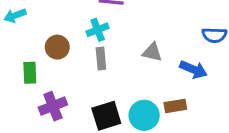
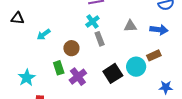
cyan arrow: (15, 16) -> (44, 34), moved
brown circle: (57, 47) -> (71, 48), moved
green rectangle: (30, 73) -> (59, 68), moved

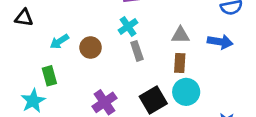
brown circle: (71, 48) -> (91, 48), moved
brown rectangle: (154, 55) -> (180, 63), moved, turned -64
green rectangle: (59, 68) -> (49, 76), moved

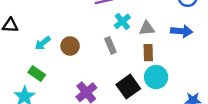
cyan cross: (128, 26) -> (122, 21), moved
green rectangle: (49, 76) -> (37, 74), turned -35

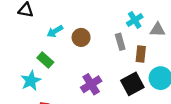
brown rectangle: (148, 53) -> (141, 54), moved

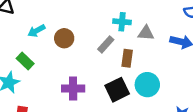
cyan cross: (135, 20) -> (122, 22), turned 35
gray rectangle: (120, 42) -> (106, 44), turned 56
purple cross: (91, 84) -> (73, 89), turned 30

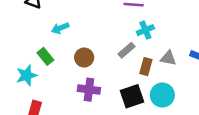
cyan cross: (122, 22) -> (145, 30), turned -35
gray triangle: (146, 33) -> (168, 58), moved
brown circle: (64, 38) -> (84, 58), moved

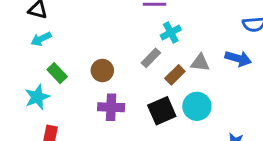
cyan arrow: (60, 28) -> (41, 39), moved
brown rectangle: (146, 67) -> (175, 75), turned 35

